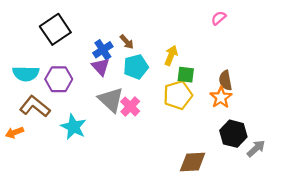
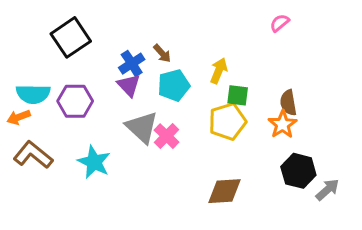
brown L-shape: (35, 106) -> (33, 155), moved
orange arrow: (14, 133) -> (19, 117), moved
brown diamond: (193, 162) -> (225, 191), moved

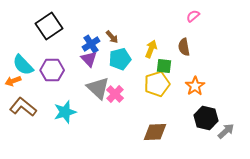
cyan semicircle: (33, 94) -> (23, 65), turned 45
brown semicircle: (288, 103) -> (184, 47), moved
cyan star: (94, 162) -> (65, 112), turned 30

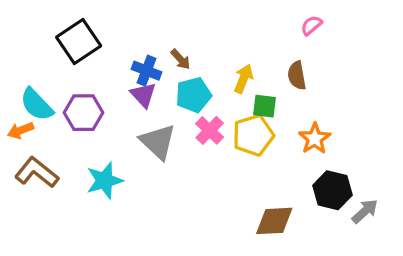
blue cross: (91, 44) -> (147, 71), turned -36
pink cross: (115, 94) -> (210, 130), moved
brown diamond: (155, 132) -> (274, 221), moved

